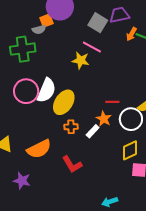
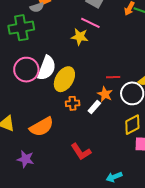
red L-shape: (72, 164) -> (81, 152), moved

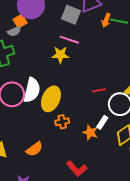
orange star: (105, 94) -> (90, 132), moved
white rectangle: (94, 107) -> (102, 122), moved
orange semicircle: (42, 127) -> (34, 149), size x0.7

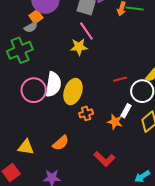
pink line: (69, 40) -> (86, 31), turned 42

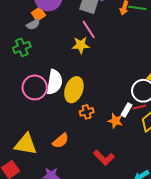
green cross: (20, 50) -> (22, 47), size x0.7
red line: (120, 79) -> (139, 107), moved
yellow triangle: (26, 147) -> (26, 144), size x1.4

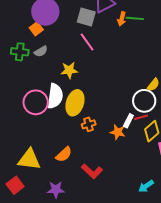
gray semicircle: (33, 24) -> (41, 51), moved
yellow star: (81, 45) -> (69, 70), moved
green cross: (22, 47) -> (20, 52), moved, turned 30
red L-shape: (104, 158) -> (92, 171), moved

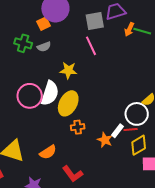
gray square: (86, 17) -> (95, 21), turned -36

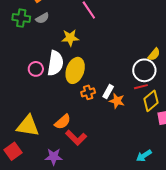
pink circle: (30, 96) -> (36, 69), size x0.6
white rectangle: (118, 131) -> (108, 92), moved
red L-shape: (73, 174) -> (76, 138), moved

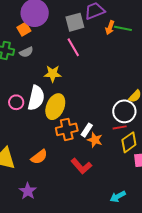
orange cross: (88, 92) -> (67, 129), size x1.5
red L-shape: (76, 138) -> (81, 166), moved
purple star: (54, 157) -> (28, 191), turned 30

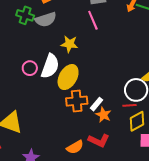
gray semicircle: (26, 52) -> (46, 19), size x1.5
orange semicircle: (39, 157) -> (75, 147), moved
red L-shape: (81, 166) -> (99, 140), moved, turned -30

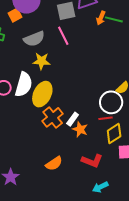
gray semicircle: (46, 19) -> (34, 39), moved
orange cross: (77, 101) -> (53, 117), turned -30
red L-shape: (99, 140) -> (92, 161), moved

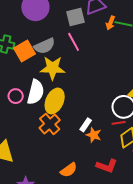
orange square: (15, 15) -> (25, 51), moved, size x1.5
yellow star: (41, 61) -> (53, 68), size x1.4
orange cross: (53, 117) -> (50, 124), moved

